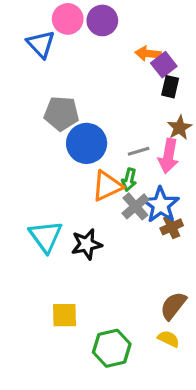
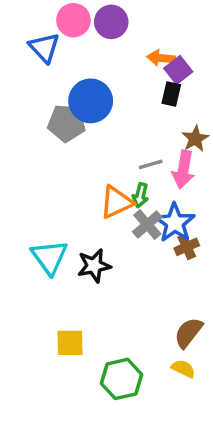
black rectangle: (170, 87) -> (171, 94), moved
blue circle: (87, 143) -> (91, 101), moved

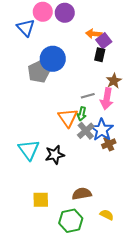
gray pentagon: (67, 123) -> (39, 72), turned -30
orange triangle: (116, 202) -> (68, 118), turned -40
brown semicircle: (188, 333) -> (82, 194), moved, turned 42

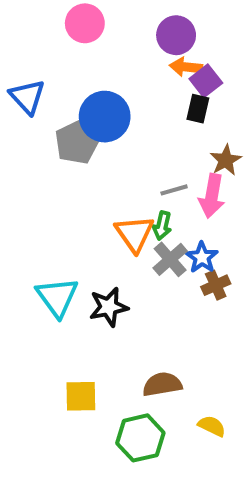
purple circle: (65, 13) -> (176, 35), moved
blue triangle: (26, 28) -> (27, 97), moved
blue star: (102, 130) -> (202, 257), size x0.7

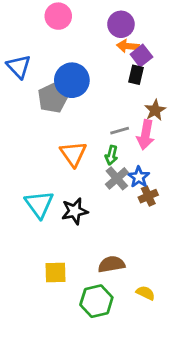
orange triangle: (134, 234) -> (73, 154), moved

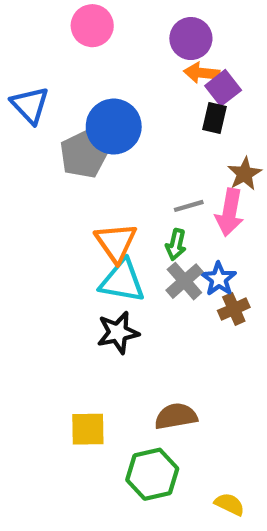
cyan triangle: (39, 204) -> (122, 281), moved, turned -44
yellow semicircle: (146, 293) -> (230, 504), moved

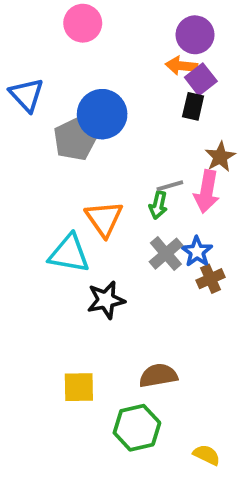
purple circle: (191, 39) -> (195, 35), moved
green arrow: (176, 245) -> (158, 205), moved
cyan triangle: (122, 281) -> (69, 254), moved

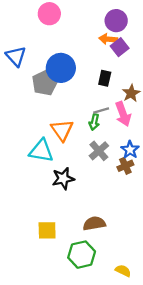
black rectangle: (193, 106) -> (105, 78), moved
pink arrow: (207, 192) -> (123, 114), turned -30
blue star: (197, 252) -> (130, 150), moved

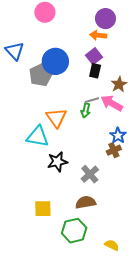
purple square: (120, 47) -> (94, 56), moved
pink arrow: (123, 114) -> (112, 103), turned 140
gray cross: (99, 151) -> (90, 174), moved

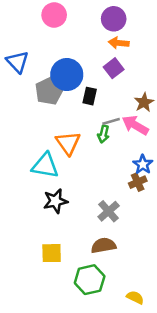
purple circle: (105, 19) -> (114, 19), moved
black rectangle: (95, 71) -> (90, 96), moved
black star: (57, 162) -> (55, 201), moved

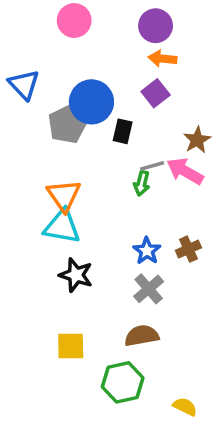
orange triangle: (68, 143) -> (64, 195), moved
blue star: (143, 164) -> (147, 251), moved
black star: (55, 201) -> (76, 275), turned 30

